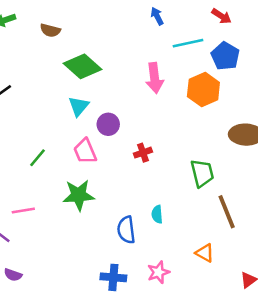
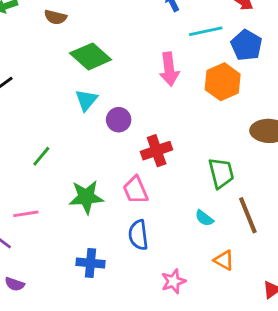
pink trapezoid: (85, 151) -> (135, 190), moved
red cross: (143, 153) -> (157, 151), size x1.5
cyan semicircle: (157, 214) -> (204, 218), moved, turned -48
blue cross: (113, 277) -> (91, 263), moved

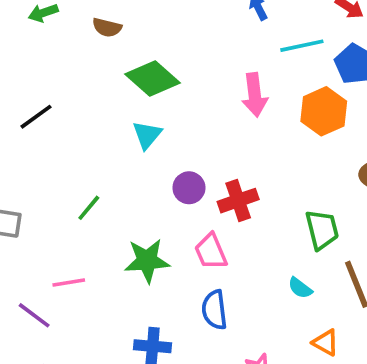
purple circle: (119, 120) -> (189, 188), moved

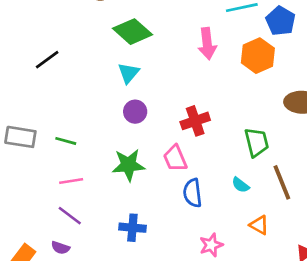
purple circle: (189, 188) -> (135, 112), moved
green line: (89, 208) -> (66, 141), moved, turned 65
blue semicircle: (214, 310) -> (193, 193), moved
purple line: (34, 315) -> (70, 216), moved

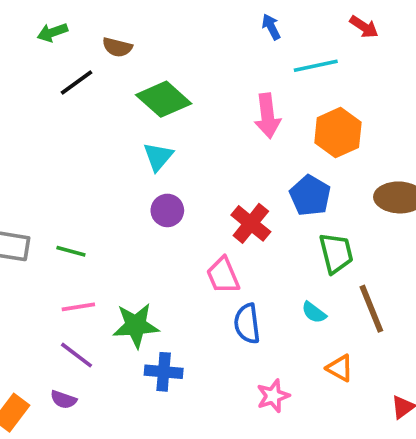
blue pentagon: (281, 21) -> (310, 196), moved
black line: (47, 60) -> (76, 82), moved
red cross: (195, 121) -> (251, 223), turned -32
green star: (128, 165) -> (136, 325), moved

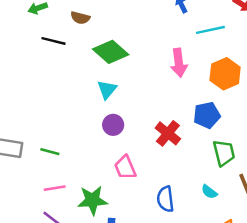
black line: (76, 82) -> (54, 41), turned 50
blue pentagon: (310, 196) -> (207, 115), turned 30
pink trapezoid: (223, 275) -> (125, 167), moved

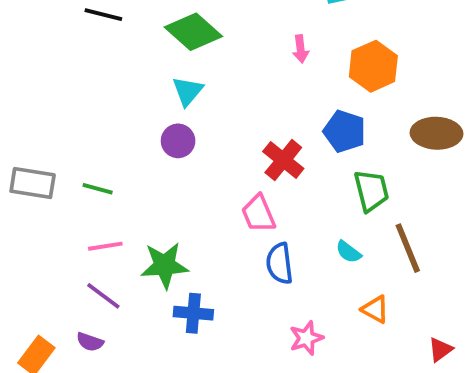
pink arrow: (179, 63) -> (301, 49), size x0.6
blue pentagon: (207, 115) -> (345, 131), turned 30
purple circle: (113, 125) -> (178, 141), moved
pink trapezoid: (125, 167) -> (258, 214), moved

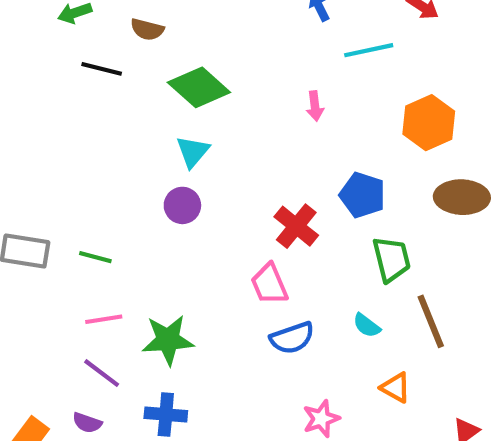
orange hexagon: (373, 66) -> (429, 123), moved
blue semicircle: (279, 263) -> (292, 338), turned -102
blue cross: (193, 313) -> (166, 414), moved

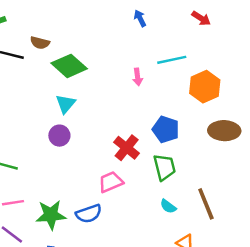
brown semicircle: (147, 29) -> (40, 43), moved
cyan line: (369, 50) -> (172, 60), moved
green trapezoid: (391, 259) -> (164, 167), moved
pink trapezoid: (269, 284) -> (111, 182), turned 90
blue semicircle: (292, 338) -> (89, 214), moved

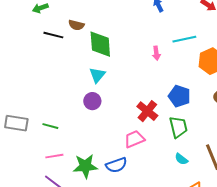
green diamond: (69, 66) -> (100, 44), turned 44

